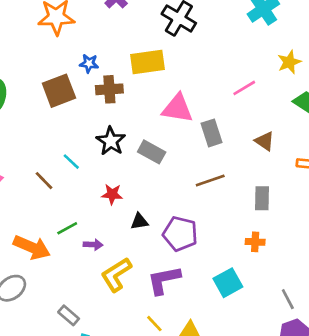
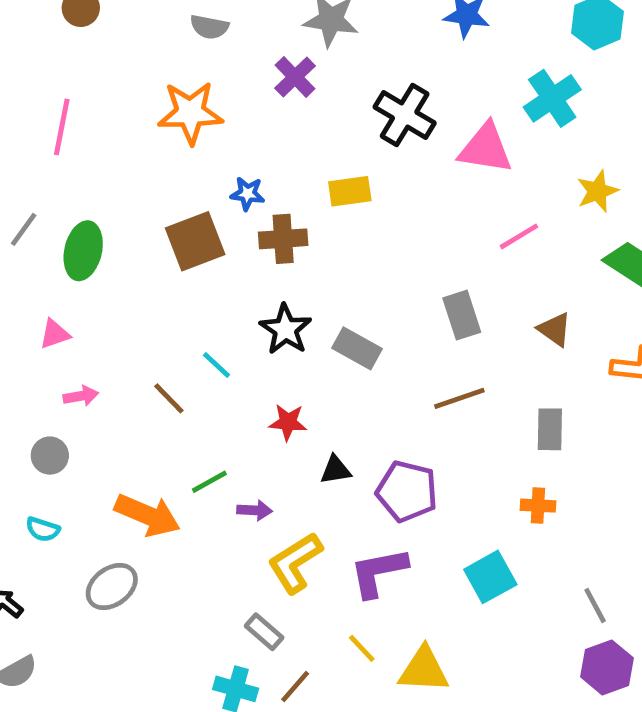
yellow rectangle: (148, 62) -> (350, 191), size x0.7
pink triangle: (177, 108) -> (486, 148), moved
gray rectangle: (69, 315) -> (264, 632), moved

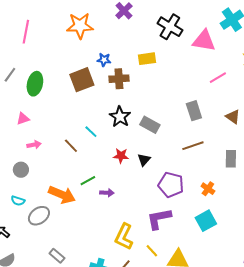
black triangle: (336, 470) -> (144, 160), moved, turned -40
orange cross: (538, 506) -> (208, 189), moved, turned 32
yellow L-shape: (295, 563) -> (124, 237), moved, turned -32
gray ellipse: (112, 586) -> (39, 216), moved
gray rectangle: (264, 632) -> (57, 256), moved

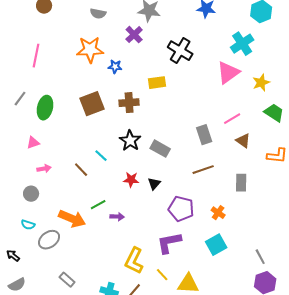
pink triangle: (204, 41) -> (228, 73), moved, turned -45
blue star: (104, 60) -> (115, 67), moved
pink line: (218, 78) -> (232, 119), moved

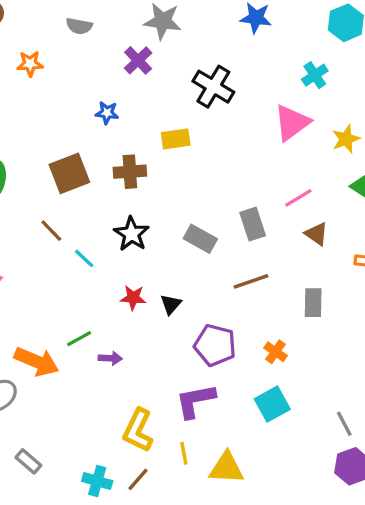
cyan cross: (242, 44) -> (315, 75), size x0.7
orange star: (90, 50) -> (30, 64), moved, size x0.6
gray rectangle: (160, 149) -> (200, 239), moved
brown line: (81, 170) -> (51, 231), moved
yellow line: (162, 275) -> (184, 453), turned 32

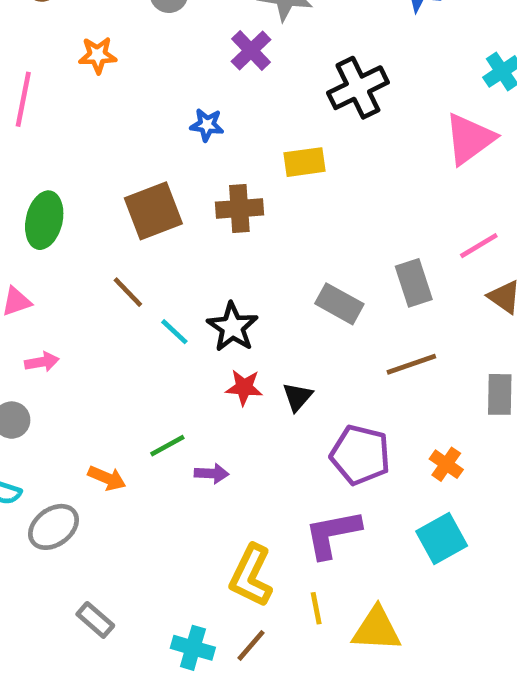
black cross: (213, 87) -> (358, 88), turned 33
black star: (132, 234) -> (232, 327), moved
orange arrow: (37, 362) -> (107, 478), size x0.6

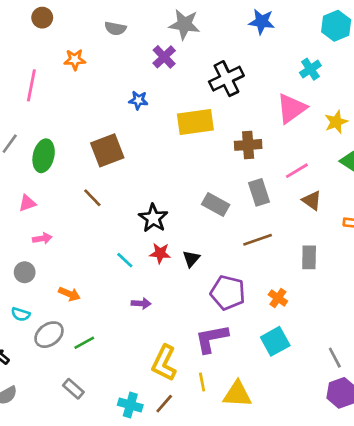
yellow rectangle: (304, 162) -> (195, 122), size x1.5
brown cross: (239, 209) -> (248, 145), moved
cyan line: (174, 332) -> (125, 260), moved
green line: (167, 446) -> (84, 343), moved
orange arrow: (107, 478) -> (69, 294), moved

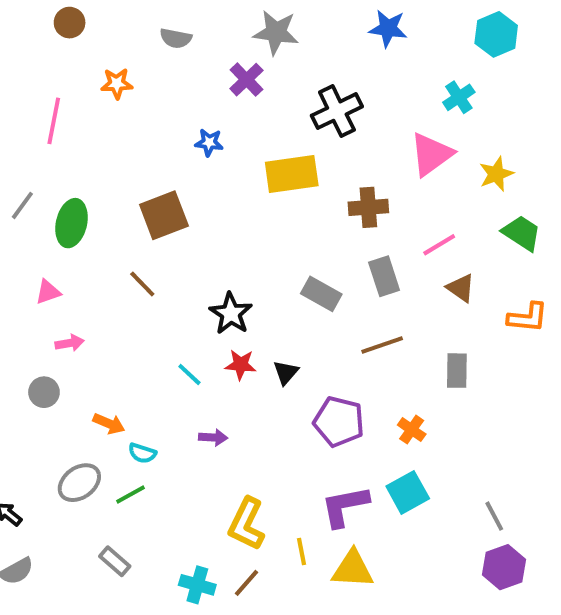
cyan semicircle: (21, 314) -> (142, 453), moved
purple L-shape: (212, 339) -> (345, 506), moved

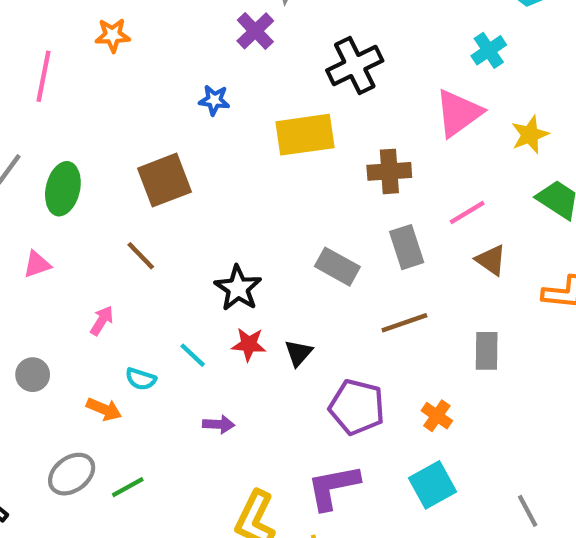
pink arrow: (70, 343) -> (102, 321), moved, turned -48
cyan semicircle: (142, 453) -> (141, 379), moved
purple L-shape: (345, 506) -> (333, 487), moved

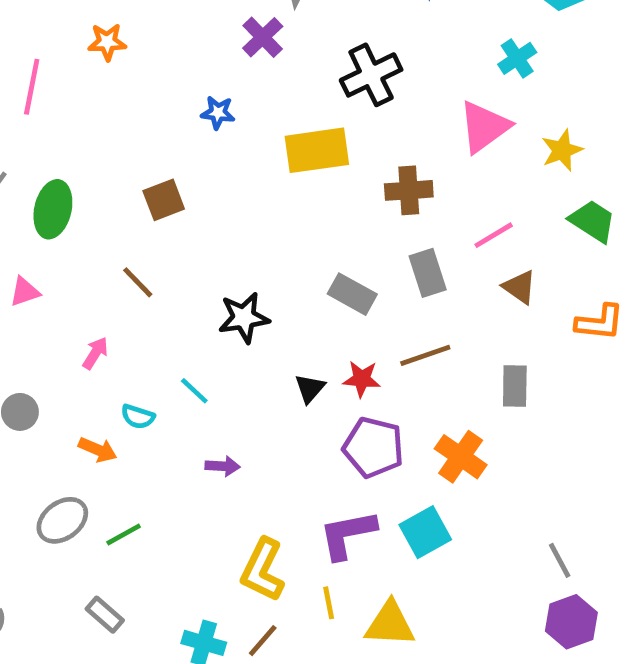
brown square: (164, 180) -> (164, 200), size x0.7
black star: (238, 288) -> (244, 318), turned 30
red star: (249, 344) -> (362, 379), moved
orange cross: (437, 416) -> (461, 457), size x1.5
cyan square: (433, 485) -> (425, 532), moved

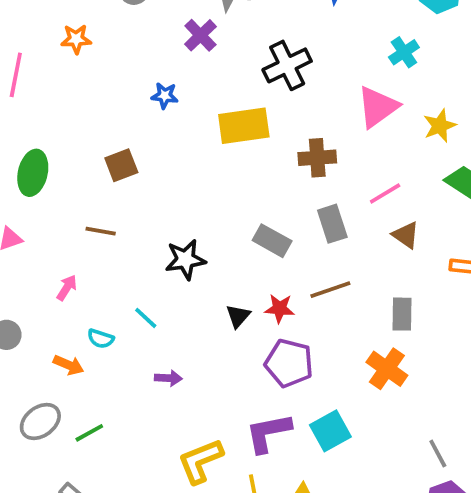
brown line: (138, 282) -> (101, 231), turned -36
orange cross: (461, 457) -> (387, 369), moved
yellow L-shape: (263, 570) -> (200, 461), turned 42

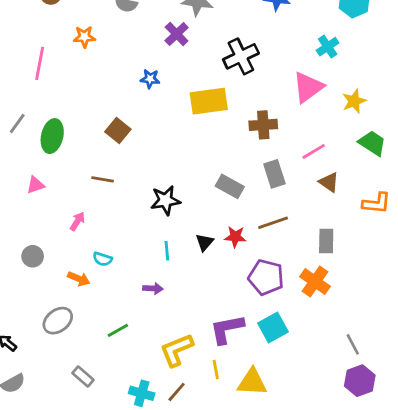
brown square: (121, 165) -> (118, 130), turned -30
cyan line: (146, 318) -> (167, 251), moved, turned 42
purple pentagon: (289, 363) -> (266, 277), moved
green line: (89, 433) -> (118, 330), moved

